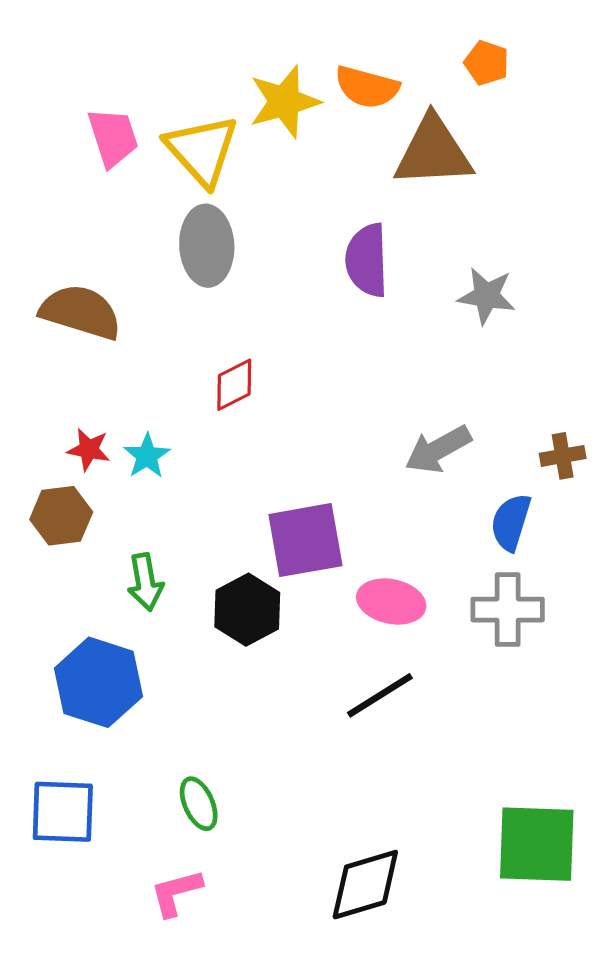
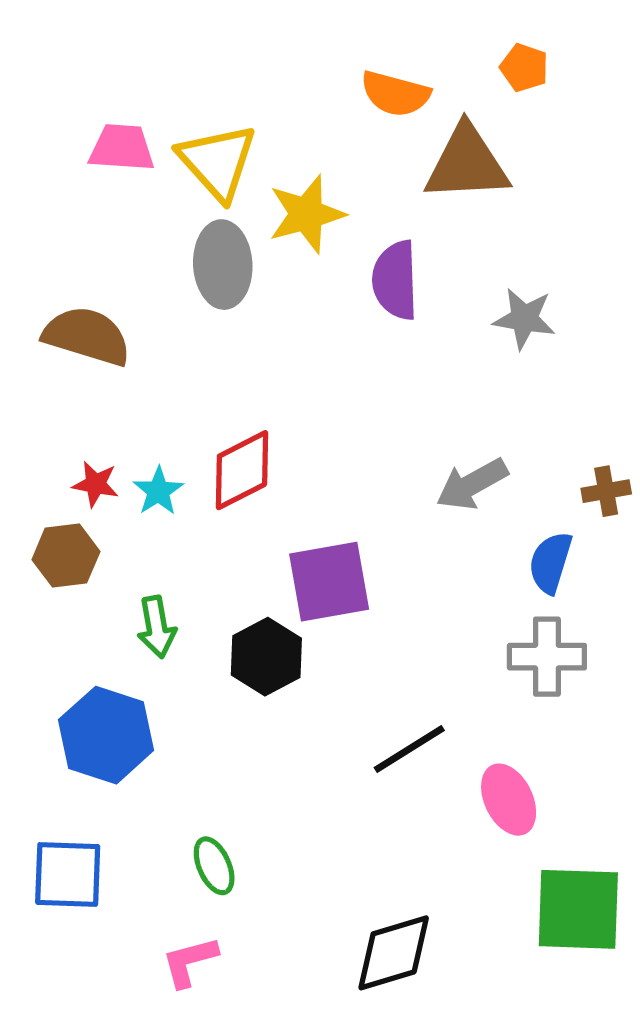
yellow star: (284, 102) -> (306, 214), moved
pink trapezoid: (113, 137) -> (122, 148), turned -68
red diamond: (234, 385) -> (242, 470), moved, size x1.4
pink ellipse: (391, 601) -> (509, 800), moved, turned 52

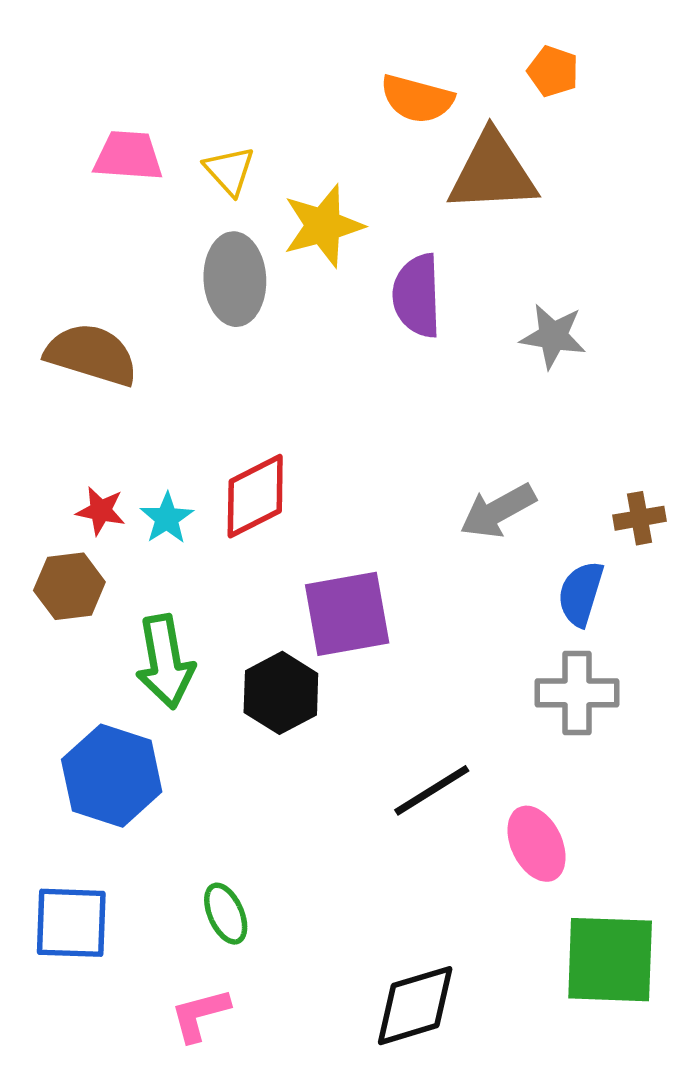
yellow triangle: (218, 162) -> (229, 171), size x0.6
green arrow: (157, 627) -> (165, 662), size x1.4

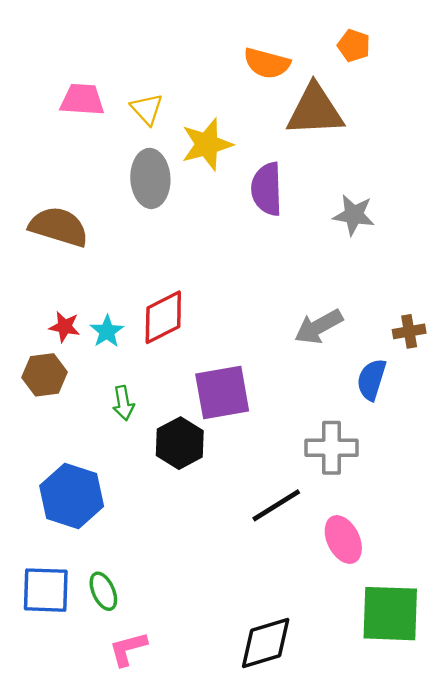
green arrow: (165, 662) -> (123, 403), moved, size x0.6
gray cross: (577, 693) -> (332, 448), moved
green ellipse: (226, 914) -> (103, 591), moved

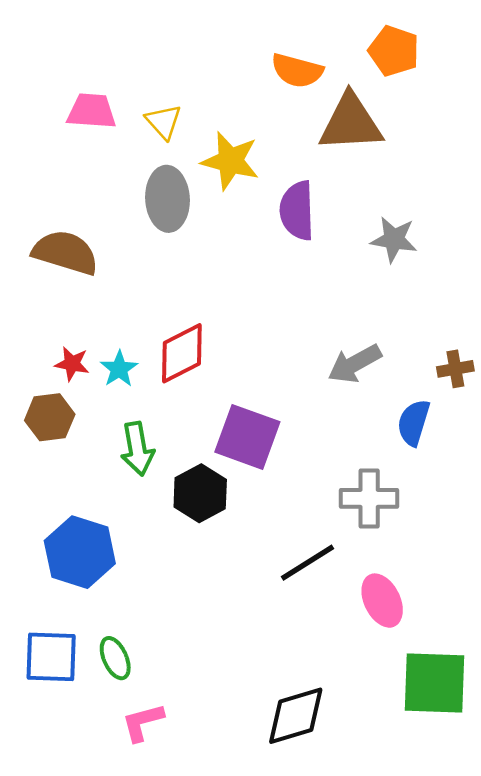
orange pentagon: (354, 46) -> (394, 51), size x1.4
yellow star: (207, 144) -> (230, 161), turned 30
purple square: (222, 393) -> (247, 437), turned 30
green arrow: (123, 403) -> (137, 449), size x1.4

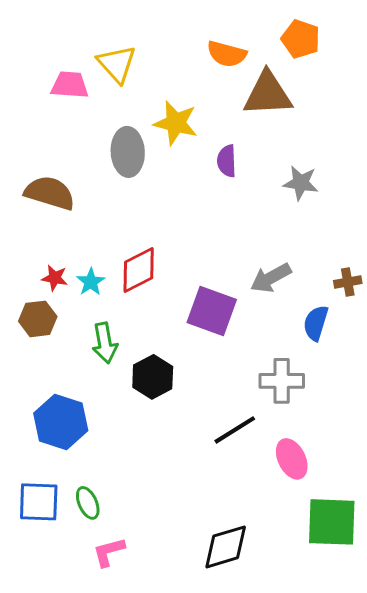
yellow triangle: (164, 122) -> (117, 64), moved, size x1.4
purple semicircle: (297, 211) -> (227, 161), size x0.7
purple square: (247, 437) -> (212, 311), moved

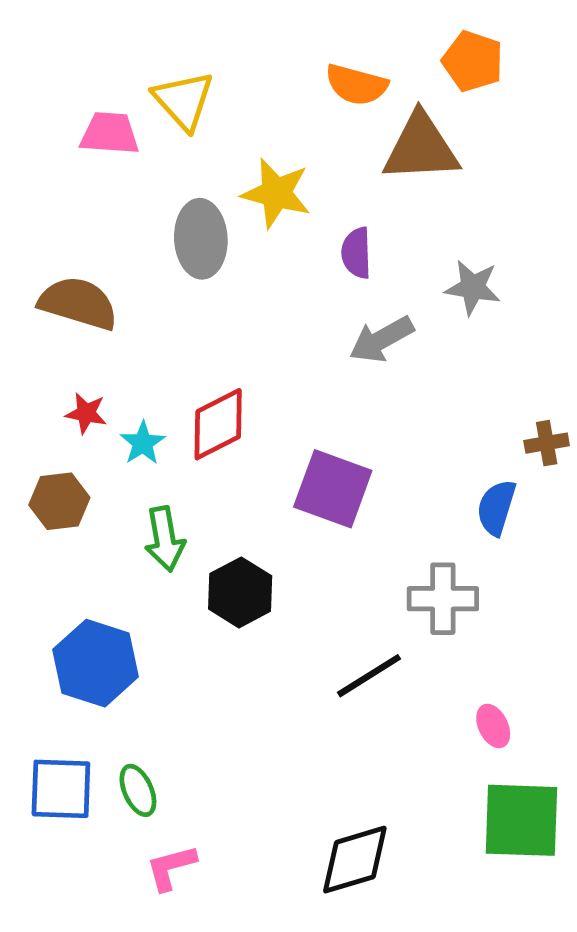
red star: (55, 278) -> (86, 413), moved
gray arrow: (271, 278) -> (382, 339), moved
pink ellipse: (292, 459) -> (493, 726), moved, size x0.7

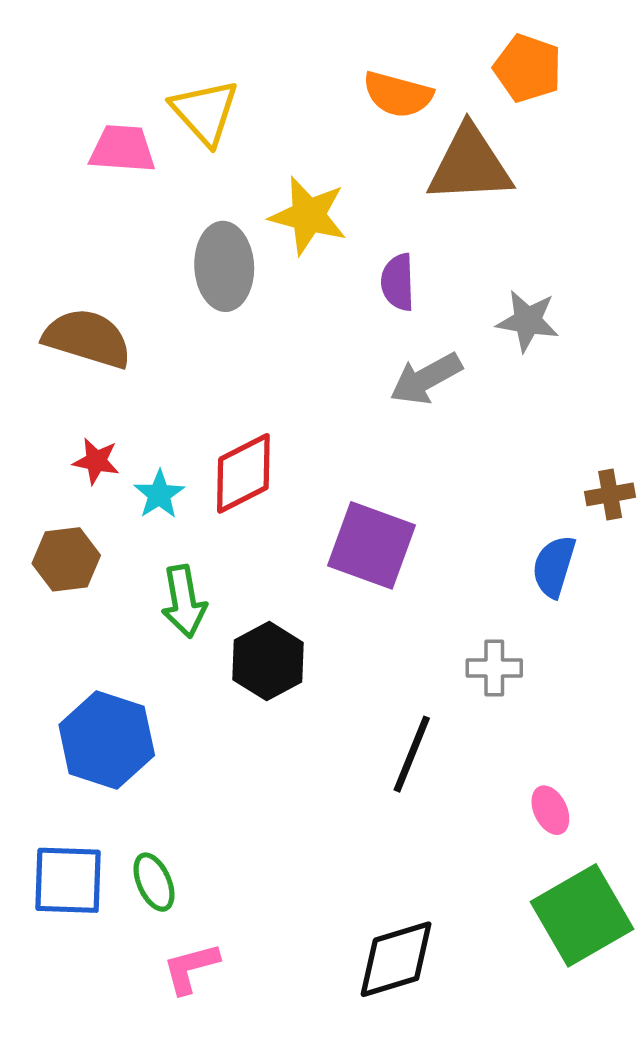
gray cross: (443, 599) -> (494, 668), size x0.7
black line: (369, 676) -> (412, 754), turned -36
green square: (521, 820) -> (582, 915), turned -32

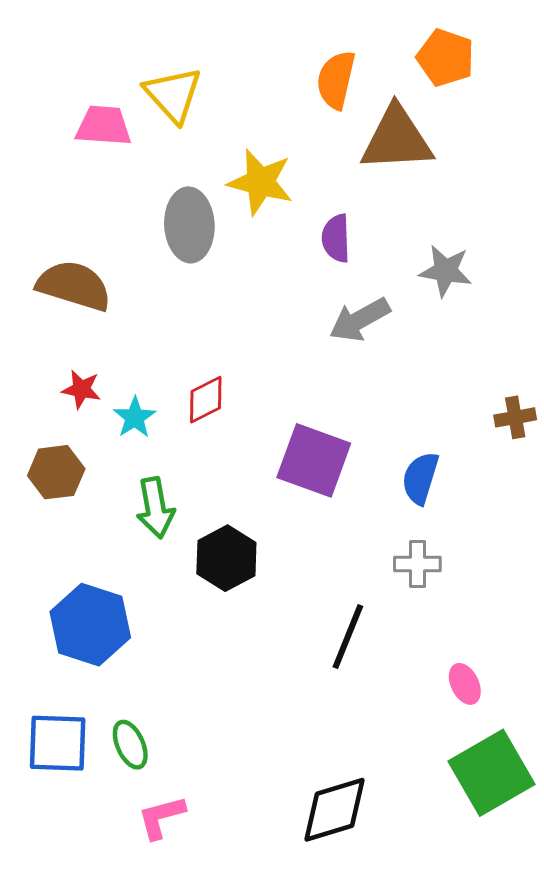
orange semicircle: (398, 94) -> (336, 80), turned 88
red diamond: (243, 473) -> (206, 400), size x0.7
blue semicircle: (554, 566) -> (420, 478), moved

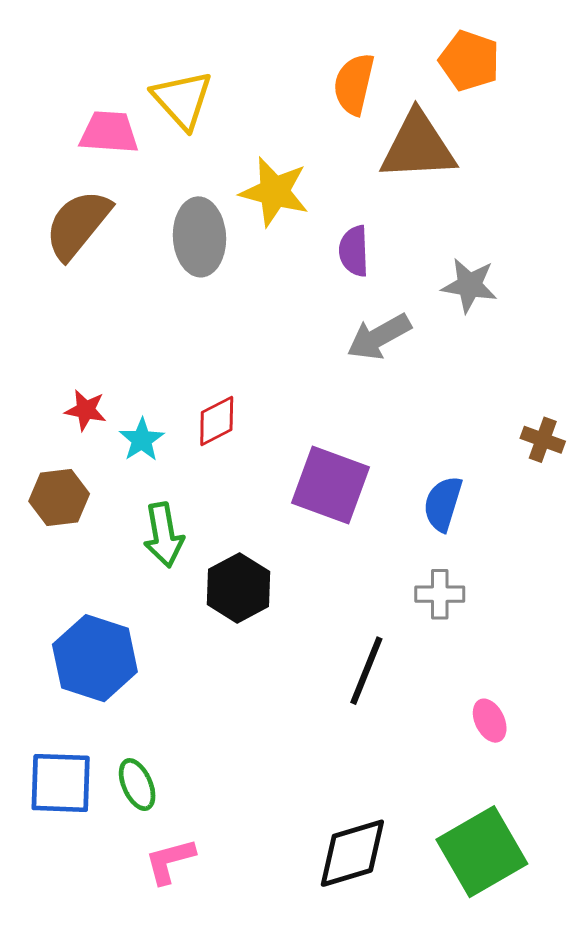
brown semicircle: (74, 286) -> (78, 224), moved, turned -68
brown cross: (515, 417) -> (543, 440), turned 30
green square: (491, 773) -> (482, 852), moved

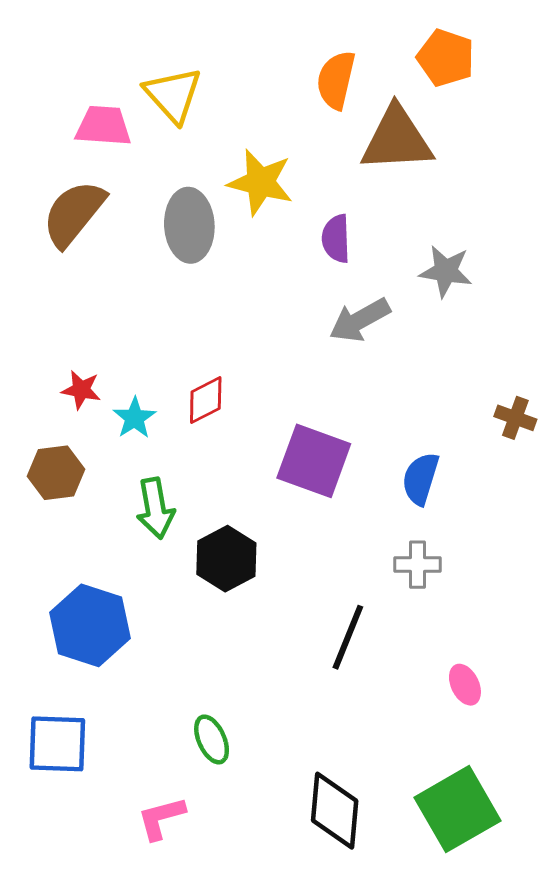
green ellipse: (137, 785) -> (212, 739), moved
black diamond: (352, 853) -> (335, 811), turned -68

